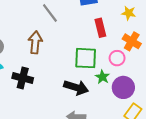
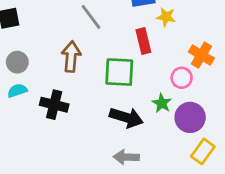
yellow star: (129, 13) -> (166, 17), moved
red rectangle: (100, 28) -> (143, 41), moved
green square: (86, 58) -> (119, 72), moved

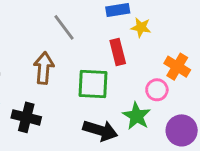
green star: (162, 103) -> (137, 116), size x1.4
purple circle: (190, 117) -> (182, 130), moved

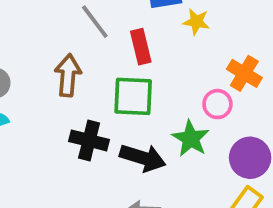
red rectangle: (118, 52) -> (141, 47), moved
black cross: (26, 117) -> (89, 140), moved

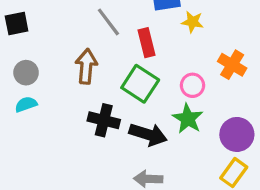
green square: (133, 96) -> (140, 84), turned 30
pink circle: (217, 104) -> (192, 85), moved

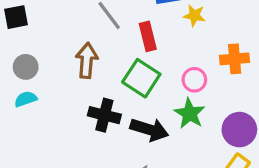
orange cross: (232, 65) -> (235, 59), turned -36

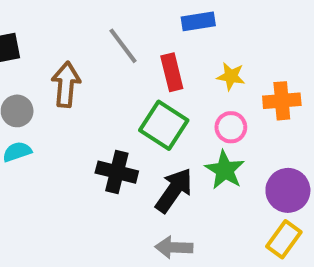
yellow star: (194, 15) -> (231, 76), moved
brown arrow: (87, 60) -> (66, 84), moved
black arrow: (149, 130) -> (174, 190), turned -72

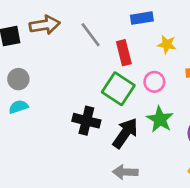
yellow star: (231, 76) -> (167, 44), moved
brown arrow: (66, 84) -> (45, 25), moved, turned 76
pink circle: (231, 127) -> (154, 82), moved

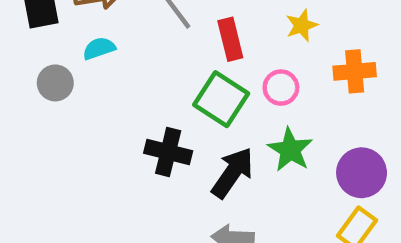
yellow star: (167, 44) -> (302, 25), turned -30
cyan semicircle: (18, 107) -> (99, 48), moved

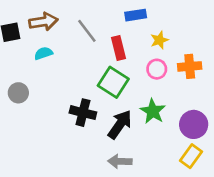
gray circle: (55, 83) -> (18, 93), moved
pink circle: (281, 88) -> (157, 69), moved

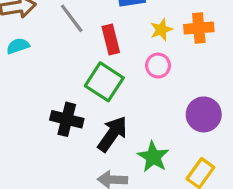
orange cross: (190, 66) -> (199, 28), moved
green star: (153, 111) -> (153, 157), moved
purple circle: (194, 124) -> (204, 114), moved

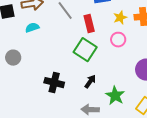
black cross: (67, 119) -> (54, 83), moved
black arrow: (112, 134) -> (90, 82), size x0.6

